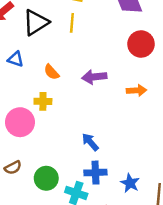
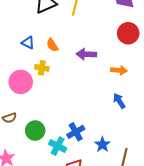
blue triangle: (15, 59) -> (28, 43), moved
blue arrow: (90, 142) -> (119, 101), moved
blue cross: (95, 173) -> (76, 132), turned -36

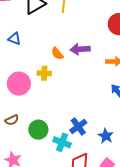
blue triangle: (28, 43) -> (14, 39), moved
orange semicircle: (52, 45) -> (57, 53), moved
yellow cross: (42, 68) -> (44, 73), moved

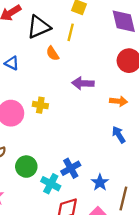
orange semicircle: (57, 53) -> (53, 53), moved

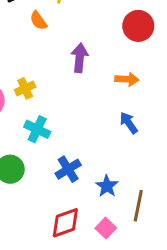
purple arrow: (83, 83) -> (80, 58), turned 95
yellow cross: (40, 105) -> (25, 88), turned -32
cyan cross: (51, 184) -> (37, 129), moved

